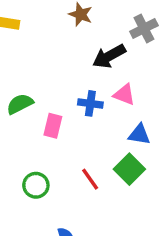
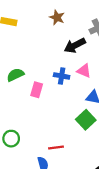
red line: (90, 179) -> (56, 147), moved, turned -64
green circle: (36, 185) -> (11, 139), moved

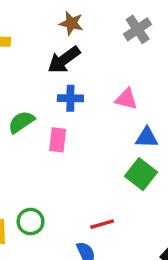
black arrow: (75, 45) -> (64, 60), moved
blue cross: (62, 76) -> (70, 98), moved

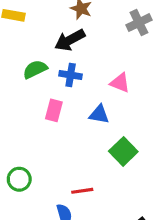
green semicircle: (21, 122) -> (35, 69), moved
blue triangle: (147, 137) -> (99, 114), moved

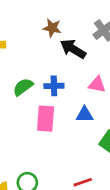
black arrow: (70, 40) -> (73, 49), moved, turned 70
pink rectangle: (54, 110) -> (46, 119), size x1.4

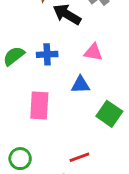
pink rectangle: (46, 119) -> (39, 106), moved

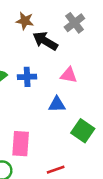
pink rectangle: (39, 106) -> (21, 144), moved

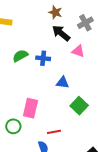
brown star: (25, 21) -> (55, 12), moved
pink triangle: (69, 75) -> (78, 51), moved

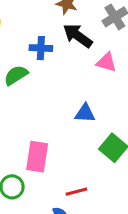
blue cross: (43, 58) -> (41, 48), moved

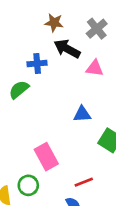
pink rectangle: (37, 157) -> (46, 157), turned -30

